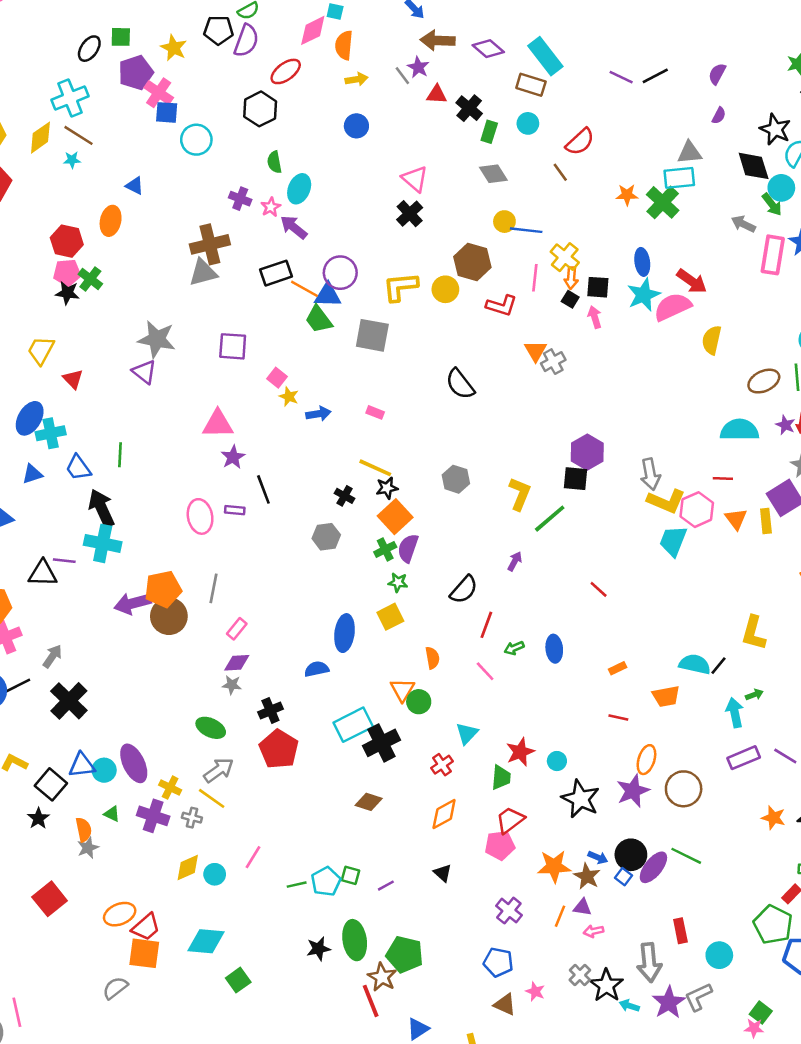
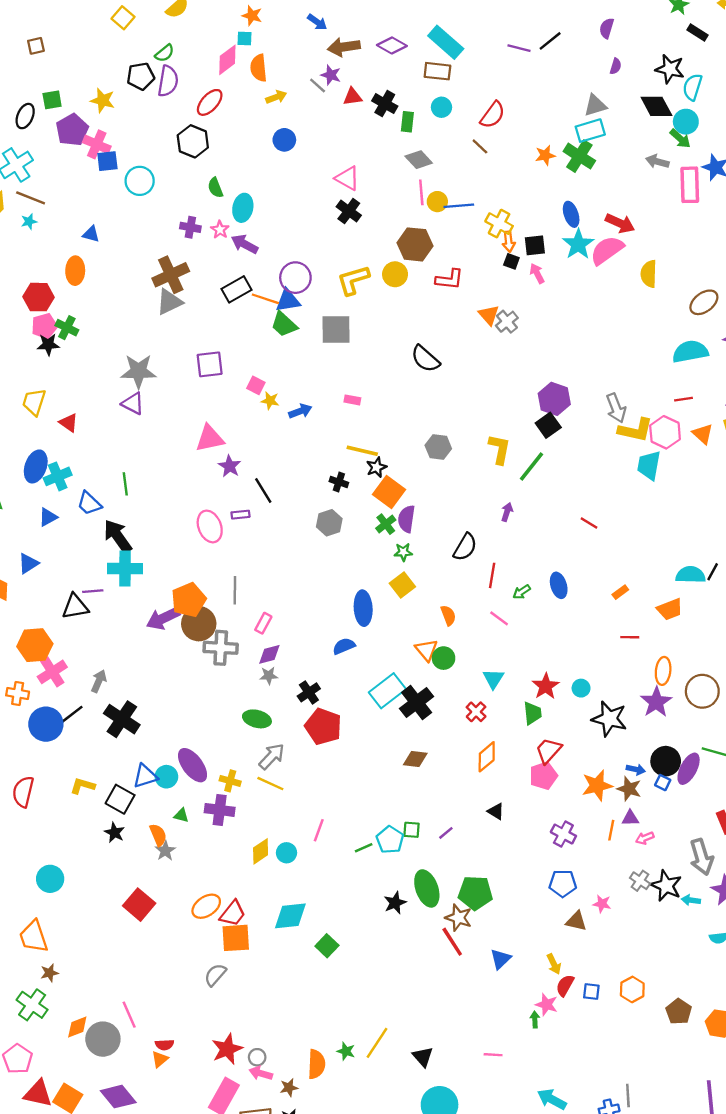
pink line: (535, 278) -> (421, 192), moved
black square: (576, 479) -> (548, 425), turned -30
gray cross: (192, 818) -> (221, 648), moved, size x1.8

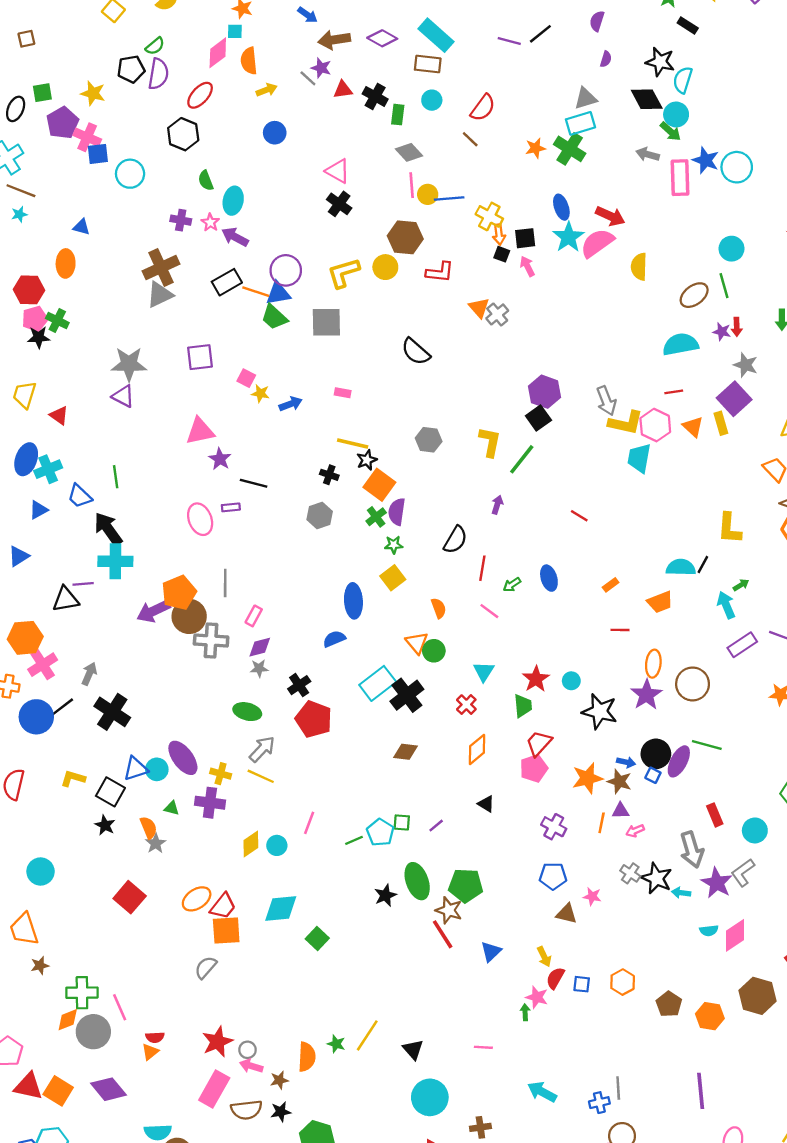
black line: (263, 490) -> (254, 483), turned -44
green cross: (32, 1005) -> (82, 993), moved, turned -36

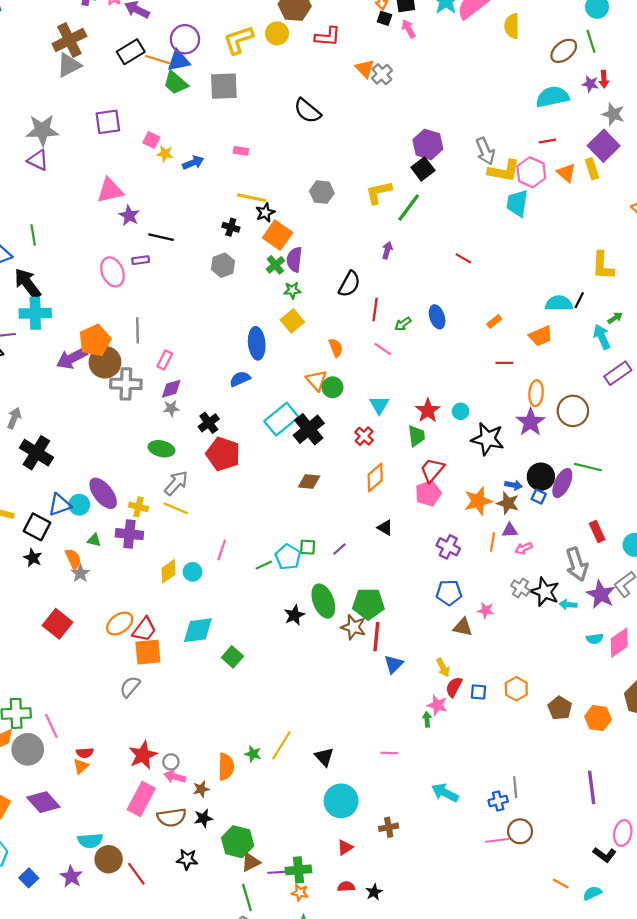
yellow L-shape: (490, 442) -> (379, 192), turned -112
red line: (443, 934) -> (376, 637), moved, turned 40

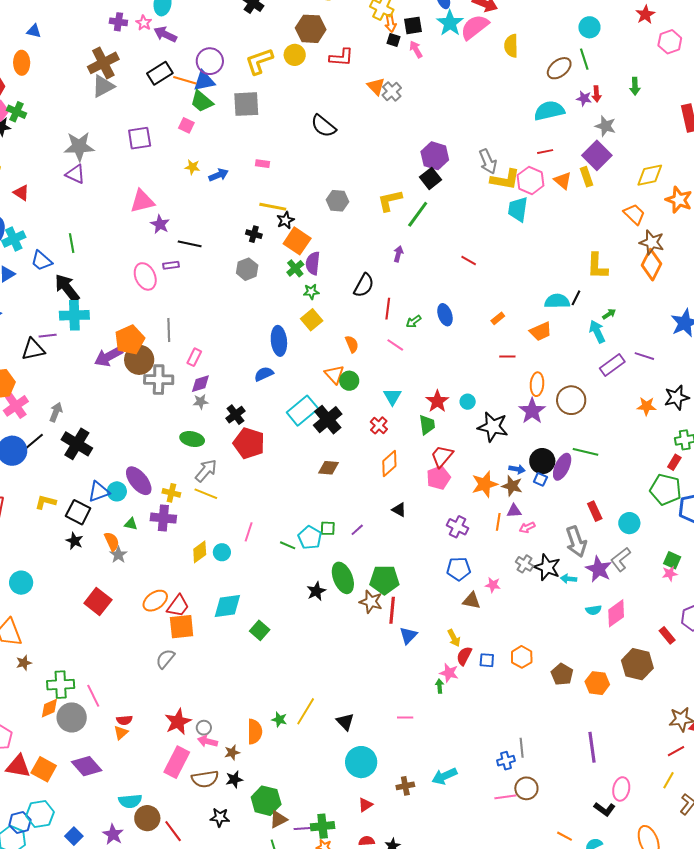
pink square: (151, 140) -> (186, 125), moved
green line: (264, 565) -> (288, 545), turned 49
cyan arrow: (445, 793) -> (444, 776), moved, turned -50

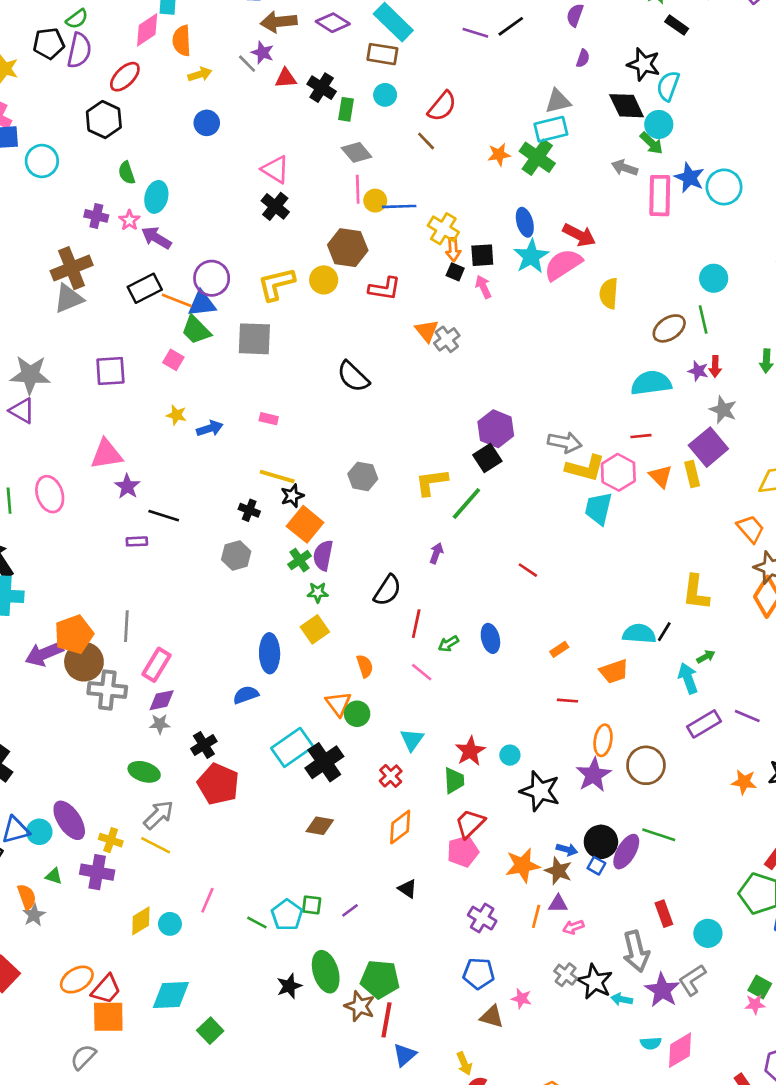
gray arrow: (488, 161) -> (565, 442), turned -60
pink ellipse: (145, 276) -> (50, 494), moved
pink rectangle: (194, 357) -> (157, 665), size x1.4

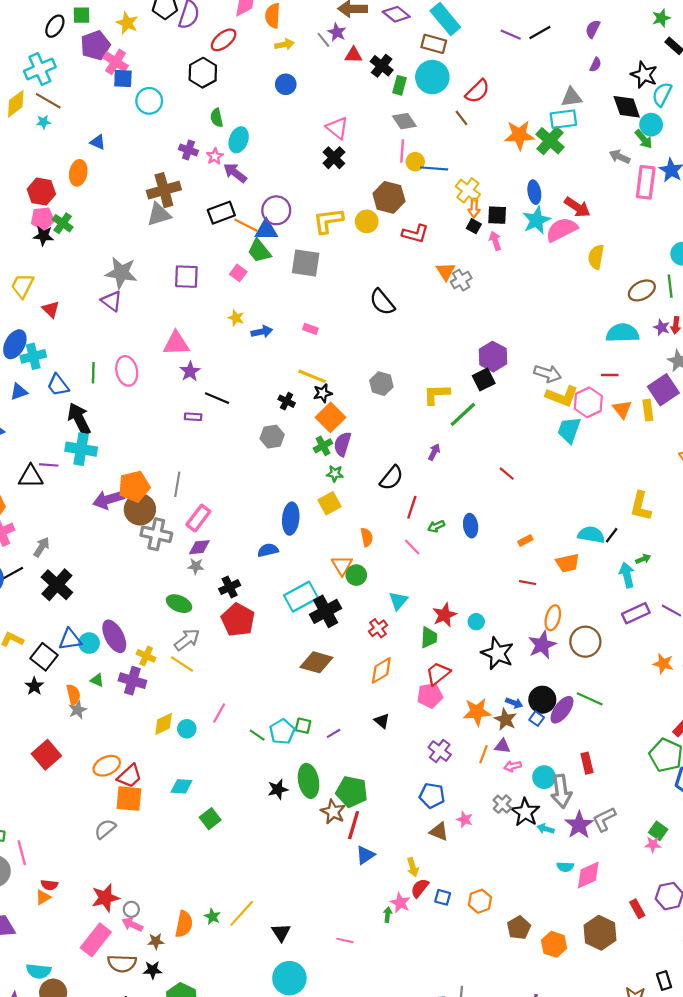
cyan circle: (385, 95) -> (432, 77), size x1.8
orange star: (499, 155) -> (519, 135), size x1.6
brown diamond: (320, 826) -> (316, 662), size x1.4
cyan circle: (708, 933) -> (544, 777), moved
cyan diamond: (171, 995) -> (181, 786), size x0.7

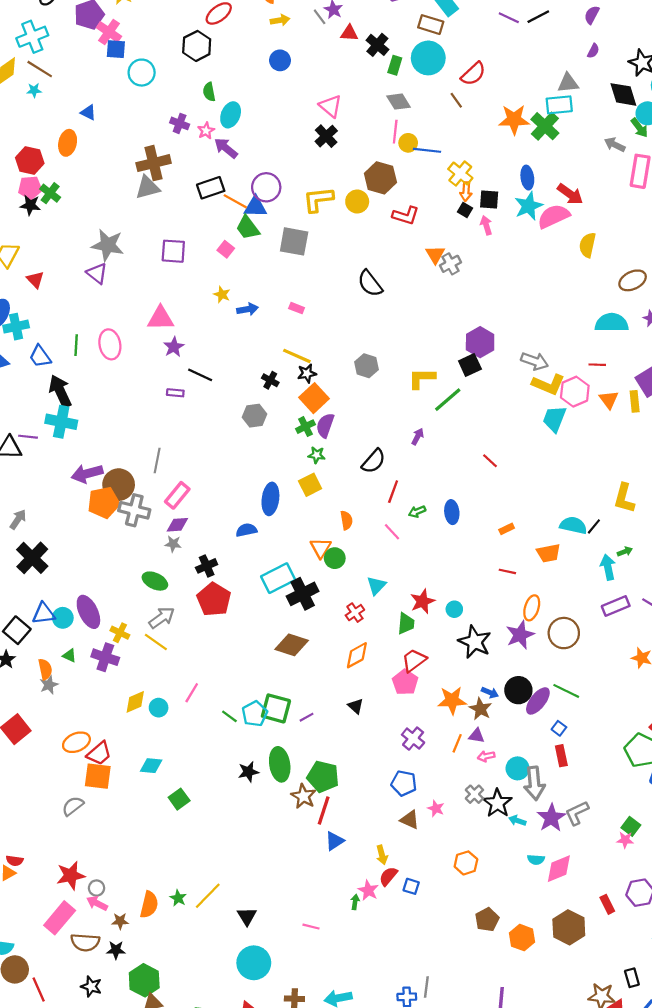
orange pentagon: (134, 486) -> (104, 503), moved
pink pentagon: (430, 696) -> (405, 682), turned -30
blue square: (537, 719) -> (559, 728), moved
green square: (303, 726) -> (276, 708), size x1.8
orange hexagon: (480, 901) -> (466, 863), moved

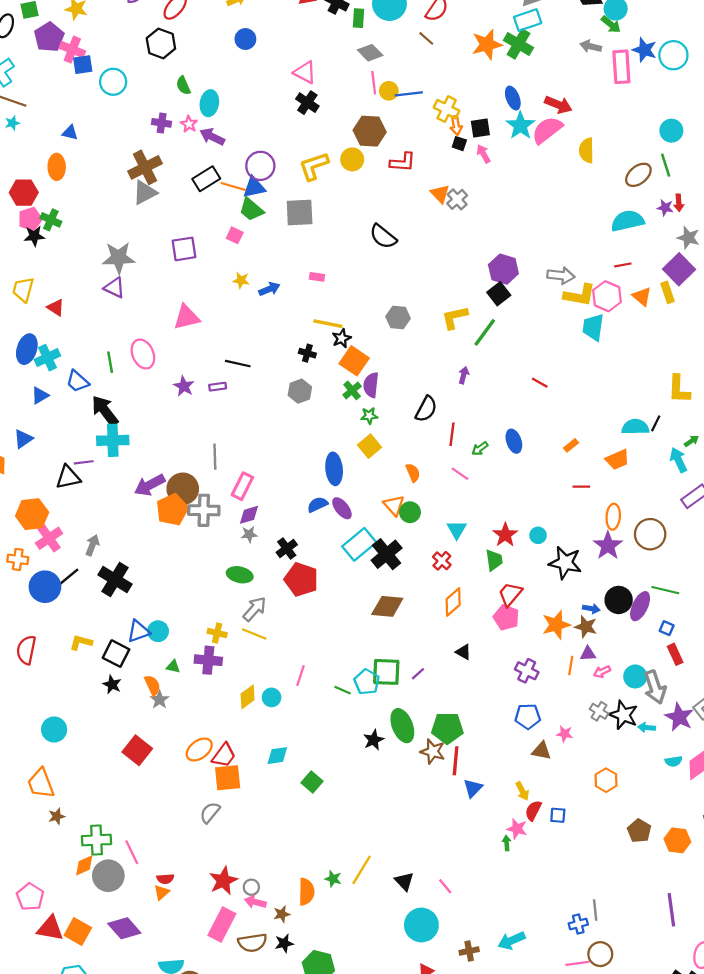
purple star: (174, 347) -> (184, 386), moved
purple ellipse: (88, 612) -> (342, 508), moved, size x0.7
pink line: (311, 927) -> (445, 886), moved, turned 49

